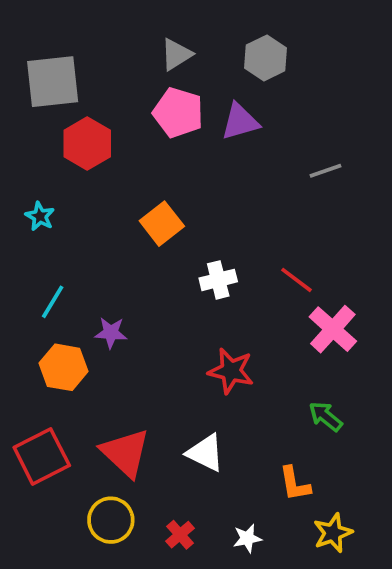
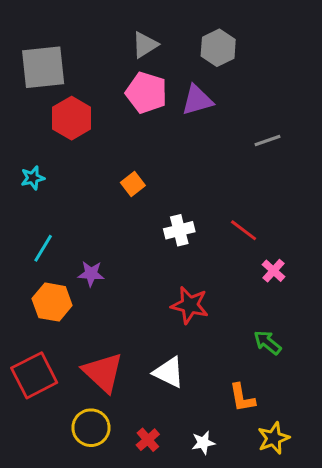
cyan star: (40, 216) -> (33, 178), turned 30
orange square: (162, 224) -> (133, 184), size x0.7
pink cross: (333, 329) -> (273, 271), size x0.6

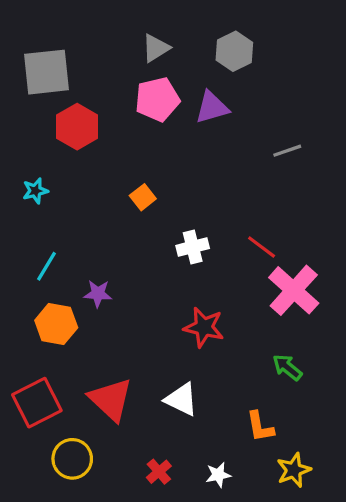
pink pentagon: (146, 93) -> (157, 99), turned -30
pink cross: (273, 271) -> (294, 290), size x2.0
yellow circle: (91, 428) -> (72, 459), moved

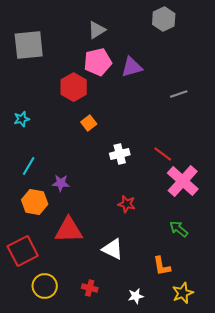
gray hexagon: (234, 51) -> (164, 19), moved
red hexagon: (77, 127) -> (74, 87), moved
red star: (204, 327) -> (127, 204), size x0.7
red triangle: (111, 399) -> (69, 230), moved, turned -44
red cross: (159, 472) -> (90, 288), moved, turned -35

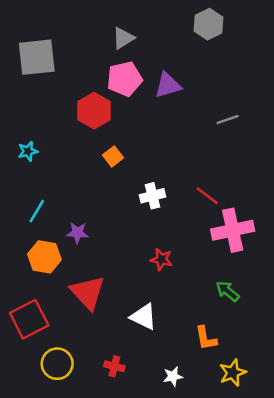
pink cross: (183, 181) -> (233, 230), turned 36
red triangle: (69, 230) -> (88, 292), turned 48

